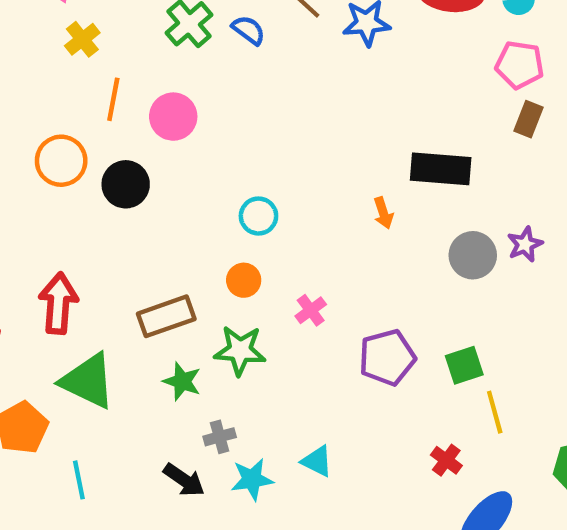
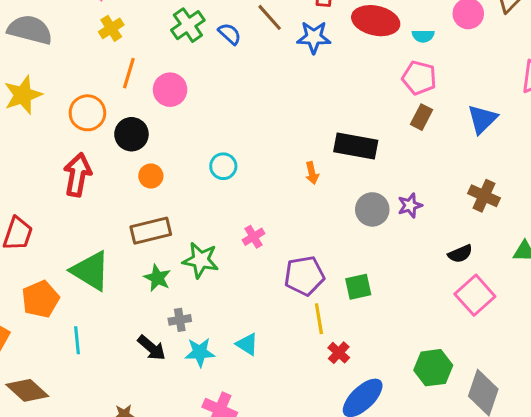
orange circle: (244, 280) -> (151, 176), moved
red arrow: (58, 303) -> (78, 175), moved
yellow line: (495, 412) -> (319, 319), moved

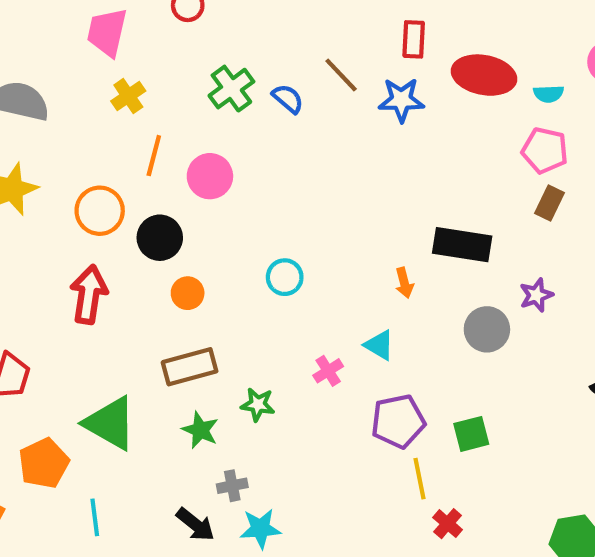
purple star: (410, 205) -> (536, 295), moved
green star: (201, 260) -> (258, 405), size x0.7
cyan triangle: (247, 344) -> (379, 345), moved

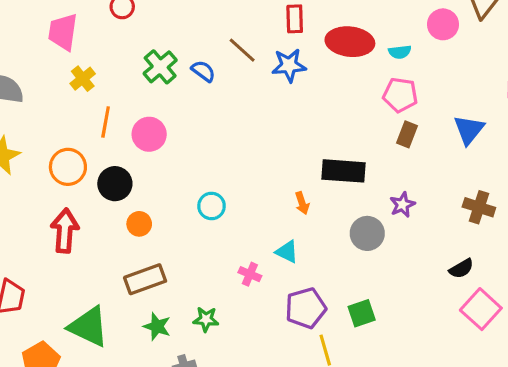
pink cross: (328, 371) -> (250, 274), turned -30
green star: (258, 405) -> (206, 319), moved

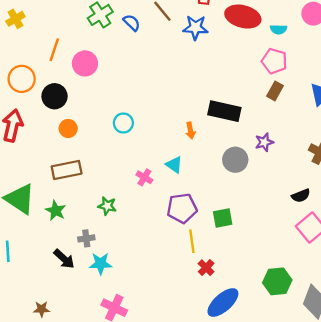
yellow cross: (83, 79) -> (15, 19), moved
green star: (157, 326) -> (56, 211), moved

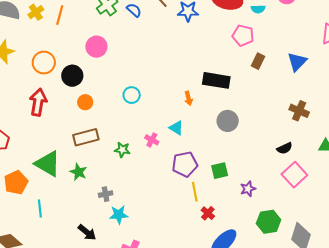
orange line: (54, 50) -> (60, 15), moved
pink pentagon: (274, 61) -> (243, 35), moved
purple star: (264, 142) -> (248, 189), moved
green star: (107, 206) -> (122, 150), moved
black arrow: (64, 259) -> (87, 232), moved

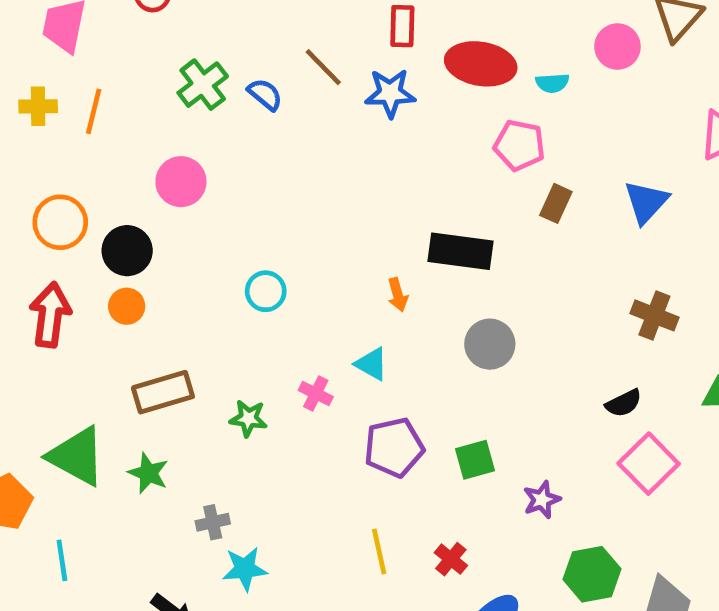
yellow cross: (36, 12) -> (38, 106), turned 35
orange circle: (85, 102) -> (127, 306), moved
yellow line: (195, 192) -> (379, 552), moved

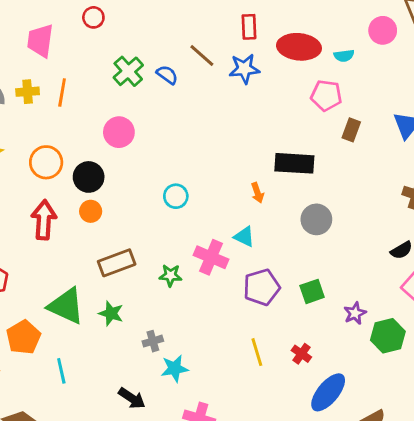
pink cross: (316, 394) -> (211, 257), size x1.6
green hexagon: (592, 574) -> (388, 336), moved

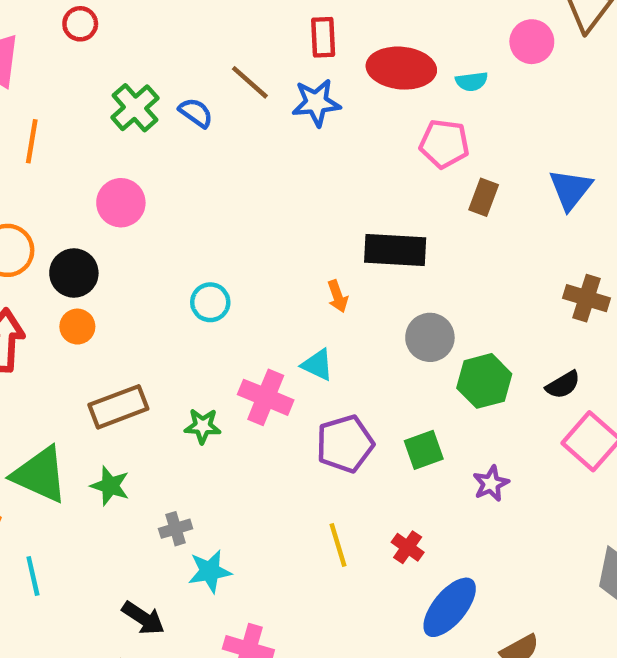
green hexagon: (388, 336) -> (484, 381), moved

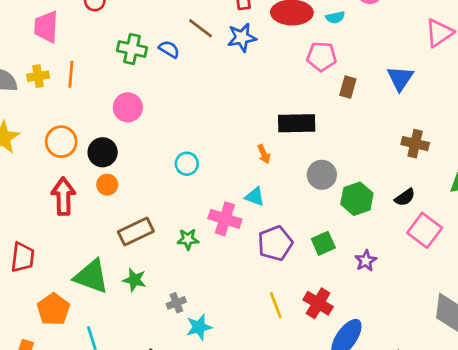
green cross: (135, 108) -> (132, 49), turned -32
red cross: (408, 547) -> (318, 303), size x1.5

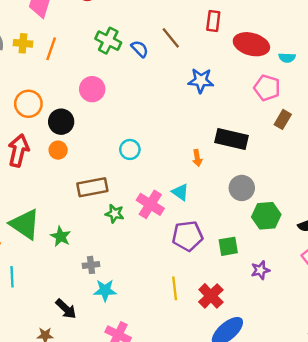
blue star: (242, 38) -> (201, 81), moved
brown rectangle: (136, 231) -> (92, 187), moved

